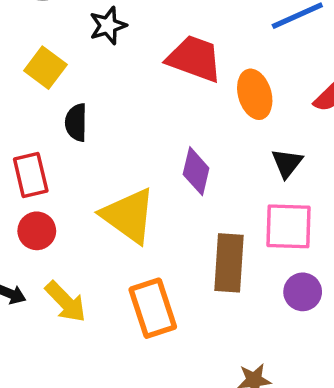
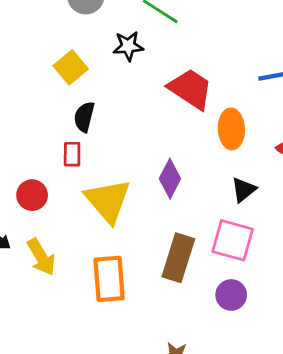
red rectangle: (31, 175) -> (72, 154), moved, size x0.7

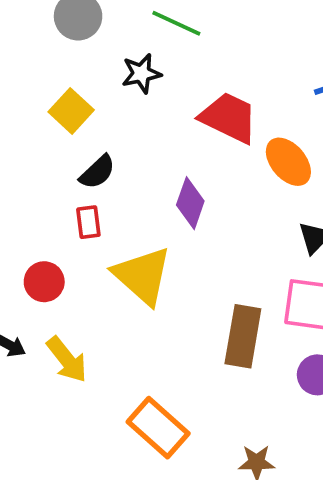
black semicircle: (84, 117) -> (97, 172), turned -140
orange ellipse: (231, 129) -> (288, 162), turned -30
purple diamond: (170, 179) -> (190, 203), moved
orange rectangle: (109, 279) -> (158, 428), moved, turned -36

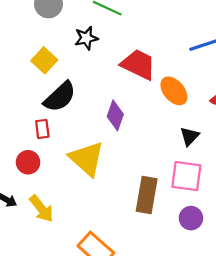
black semicircle: (97, 172) -> (60, 97), size x1.5
red rectangle: (88, 222) -> (42, 129), moved

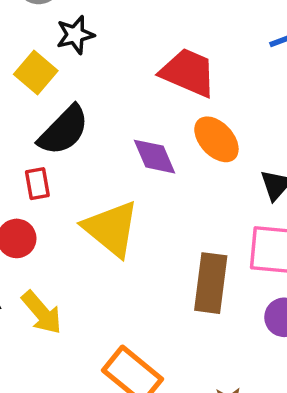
black star: (86, 38) -> (75, 35), moved
orange ellipse: (174, 91) -> (216, 139), moved
purple diamond: (115, 115) -> (155, 157), turned -40

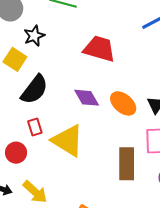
orange ellipse: (216, 139) -> (123, 103), moved
red rectangle: (37, 184) -> (35, 127), moved

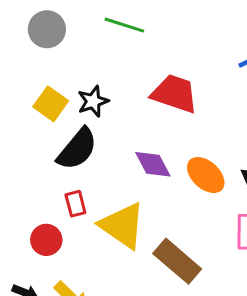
black star: (34, 36) -> (93, 101), moved
brown rectangle: (127, 164) -> (177, 261), moved, turned -52

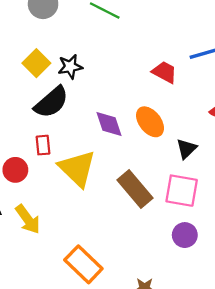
red trapezoid: (175, 94) -> (165, 72), moved, size x0.7
orange ellipse: (206, 175) -> (150, 122), moved
brown rectangle: (177, 261) -> (135, 189), moved

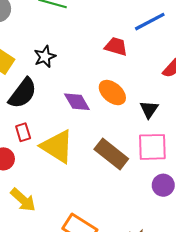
black star: (70, 67) -> (45, 57), moved

